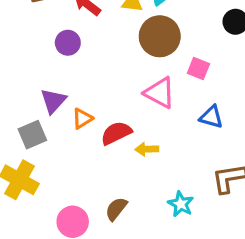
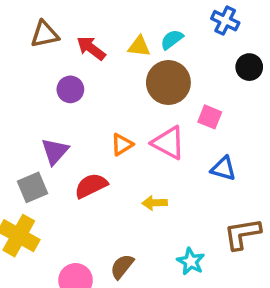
orange triangle: (82, 119) -> (122, 144), moved
red semicircle: (116, 133) -> (91, 186), moved

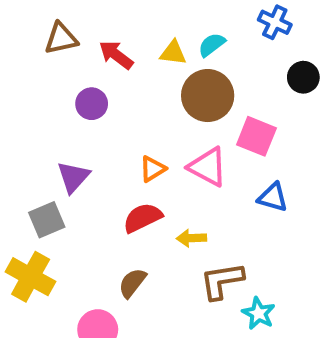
pink square: (210, 117) -> (256, 136), size x1.4
red semicircle: (91, 186) -> (142, 218), moved
brown L-shape: (242, 234) -> (222, 281), moved
cyan star: (191, 261) -> (259, 313), moved
brown semicircle: (122, 267) -> (132, 283), moved

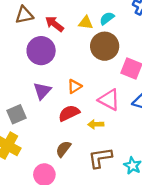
purple circle: (92, 104) -> (41, 51), size x1.6
pink triangle: (208, 167) -> (109, 100), moved
purple triangle: (73, 177) -> (42, 91), moved
brown L-shape: (222, 281) -> (100, 158), moved

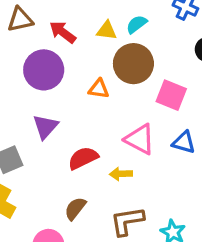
orange triangle: (75, 86) -> (99, 89), moved, turned 40

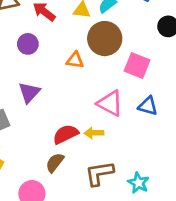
purple circle: (44, 70) -> (28, 44), size x0.6
red semicircle: (83, 158) -> (66, 134), moved

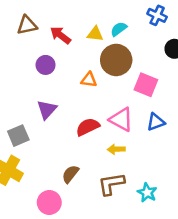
blue triangle: (148, 106) -> (156, 122), turned -36
yellow arrow: (94, 133) -> (116, 149), moved
red semicircle: (66, 134) -> (88, 127), moved

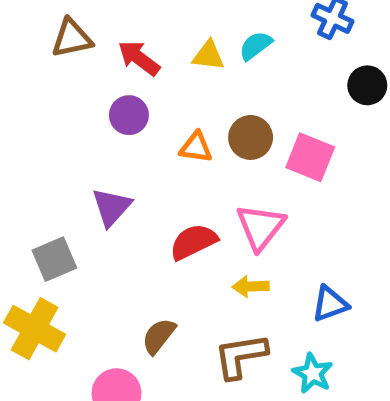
brown circle: (116, 60) -> (251, 137), moved, size x0.7
purple circle: (46, 65) -> (129, 115), moved
pink triangle: (121, 119) -> (260, 227), turned 40
blue triangle: (156, 122) -> (330, 304), moved

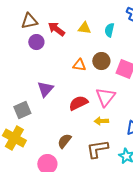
cyan semicircle: (256, 46) -> (109, 30), moved, turned -40
purple circle: (129, 115) -> (36, 42), moved

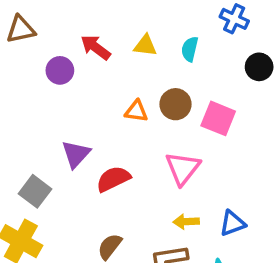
brown triangle: (29, 21) -> (21, 30), moved
red semicircle: (78, 103) -> (113, 179), moved
gray square: (22, 110) -> (35, 191), turned -30
yellow arrow: (101, 121) -> (186, 222), moved

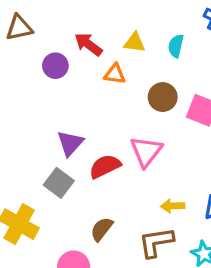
orange triangle: (136, 111) -> (115, 74), moved
pink triangle: (183, 168) -> (146, 151), moved
gray square: (35, 191) -> (59, 183), moved

